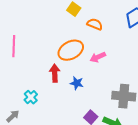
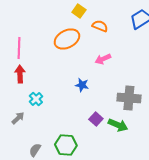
orange ellipse: (71, 50) -> (67, 39), moved
red arrow: (55, 73) -> (20, 74), moved

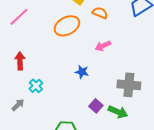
pink line: (19, 48) -> (19, 17), moved, turned 45

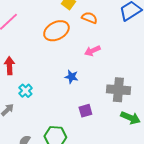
purple square: (96, 106) -> (85, 111), turned 32
green arrow: (118, 112) -> (130, 118), moved

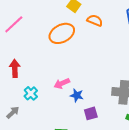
pink arrow: (92, 51) -> (62, 83), moved
blue star: (71, 77) -> (77, 95), moved

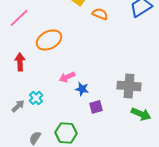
orange ellipse: (62, 33) -> (49, 40), moved
cyan cross: (31, 93) -> (36, 98), moved

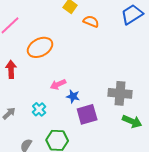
cyan cross: (36, 98) -> (39, 109), moved
purple square: (96, 107) -> (87, 114), size x1.5

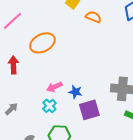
pink arrow: (58, 84) -> (54, 87), moved
cyan cross: (39, 109) -> (49, 106), moved

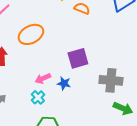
purple square: (89, 110) -> (78, 58), moved

